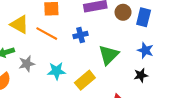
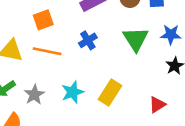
green triangle: (109, 55) -> (136, 39), moved

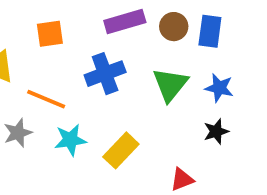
blue cross: (88, 40) -> (105, 74), size x1.5
orange line: (47, 51) -> (46, 99), moved

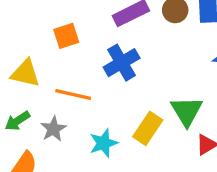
green triangle: (170, 85) -> (187, 111), moved
cyan star: (70, 140) -> (103, 143), moved

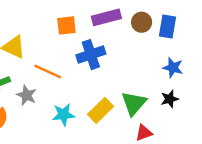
orange square: (66, 36) -> (66, 25), moved
gray star: (53, 129) -> (27, 95), turned -30

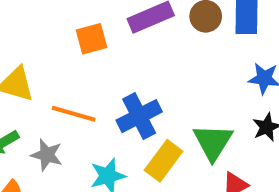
blue cross: (91, 55) -> (139, 116), moved

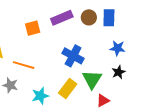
blue cross: (139, 116) -> (73, 56), moved, turned -35

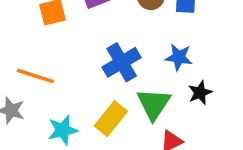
blue star: (118, 48) -> (179, 57), moved
blue cross: (73, 56) -> (122, 62), turned 30

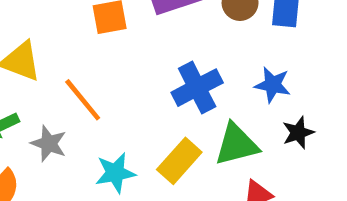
orange line: (35, 76) -> (83, 100), turned 30
green triangle: (154, 104) -> (236, 144), turned 39

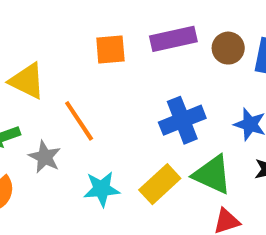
green triangle: (236, 144) -> (212, 175), turned 33

